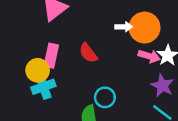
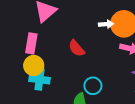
pink rectangle: (51, 56) -> (31, 43), moved
cyan cross: (43, 87) -> (39, 79), turned 30

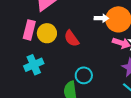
yellow circle: (34, 66) -> (47, 33), moved
cyan cross: (39, 79) -> (34, 65), turned -36

